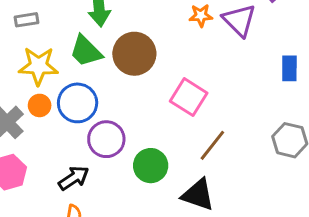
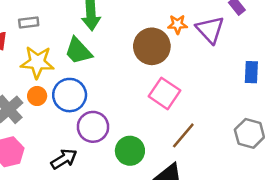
brown circle: (134, 54) -> (152, 46), moved

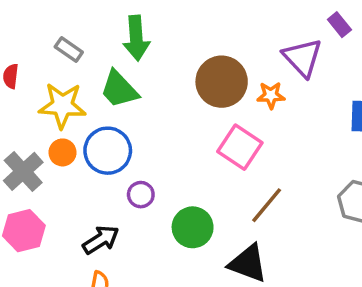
gray rectangle: (29, 22) -> (69, 49), moved, turned 42
orange star: (177, 24) -> (271, 95), moved
purple circle: (93, 127) -> (141, 195), size x0.6

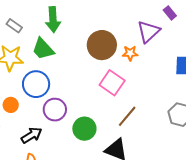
purple triangle: (302, 58) -> (148, 32), turned 30
orange circle: (62, 152) -> (11, 105), moved
purple circle: (141, 195) -> (55, 110), size x1.5

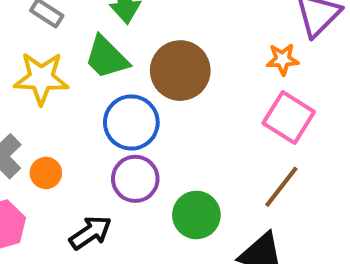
brown circle: (102, 45) -> (180, 71), moved
pink square: (112, 83) -> (289, 118), moved
blue circle: (36, 84) -> (131, 122), moved

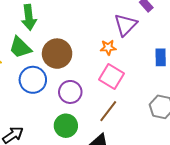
purple circle: (135, 179) -> (70, 92), moved

